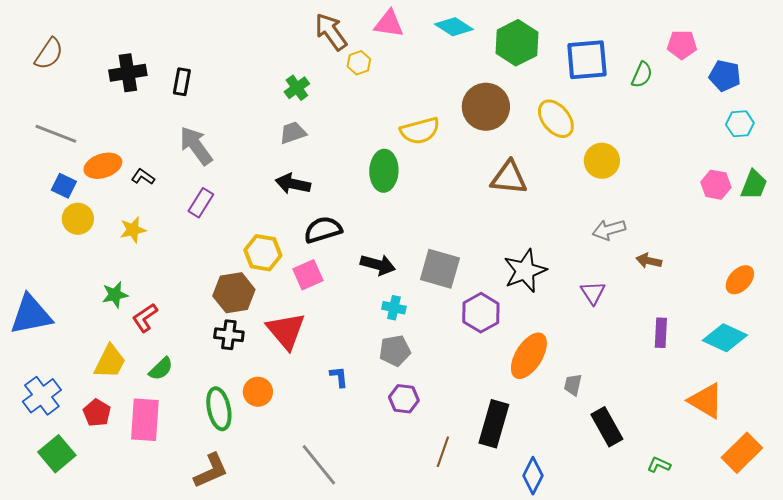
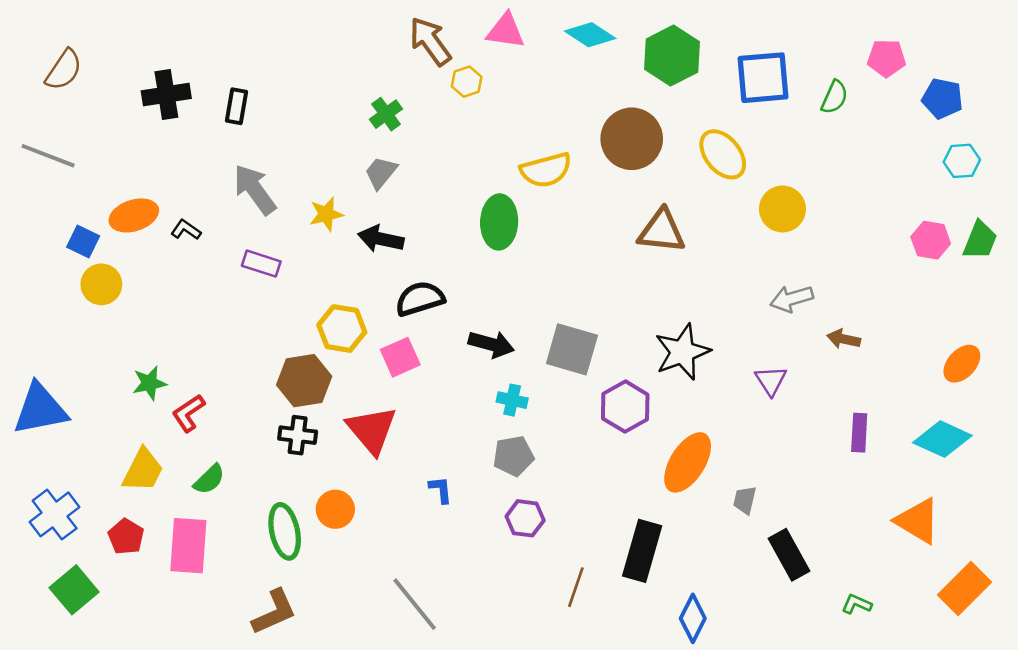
gray trapezoid: (293, 133) -> (381, 173), turned -32
gray line: (56, 134) -> (48, 156), moved
purple rectangle: (201, 203) -> (261, 264), turned 76
yellow star: (133, 230) -> (326, 214), moved

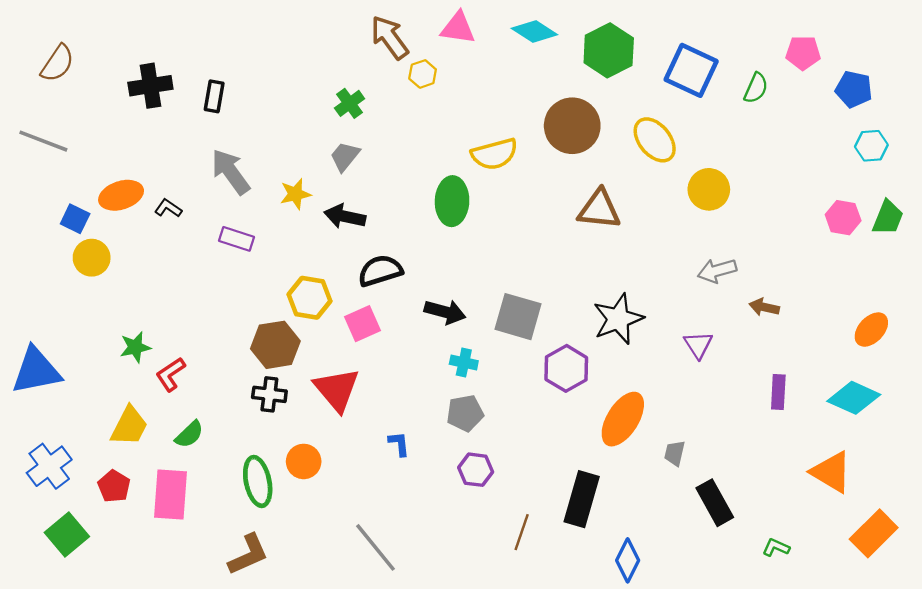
blue square: (763, 78) -> (691, 70), turned 30

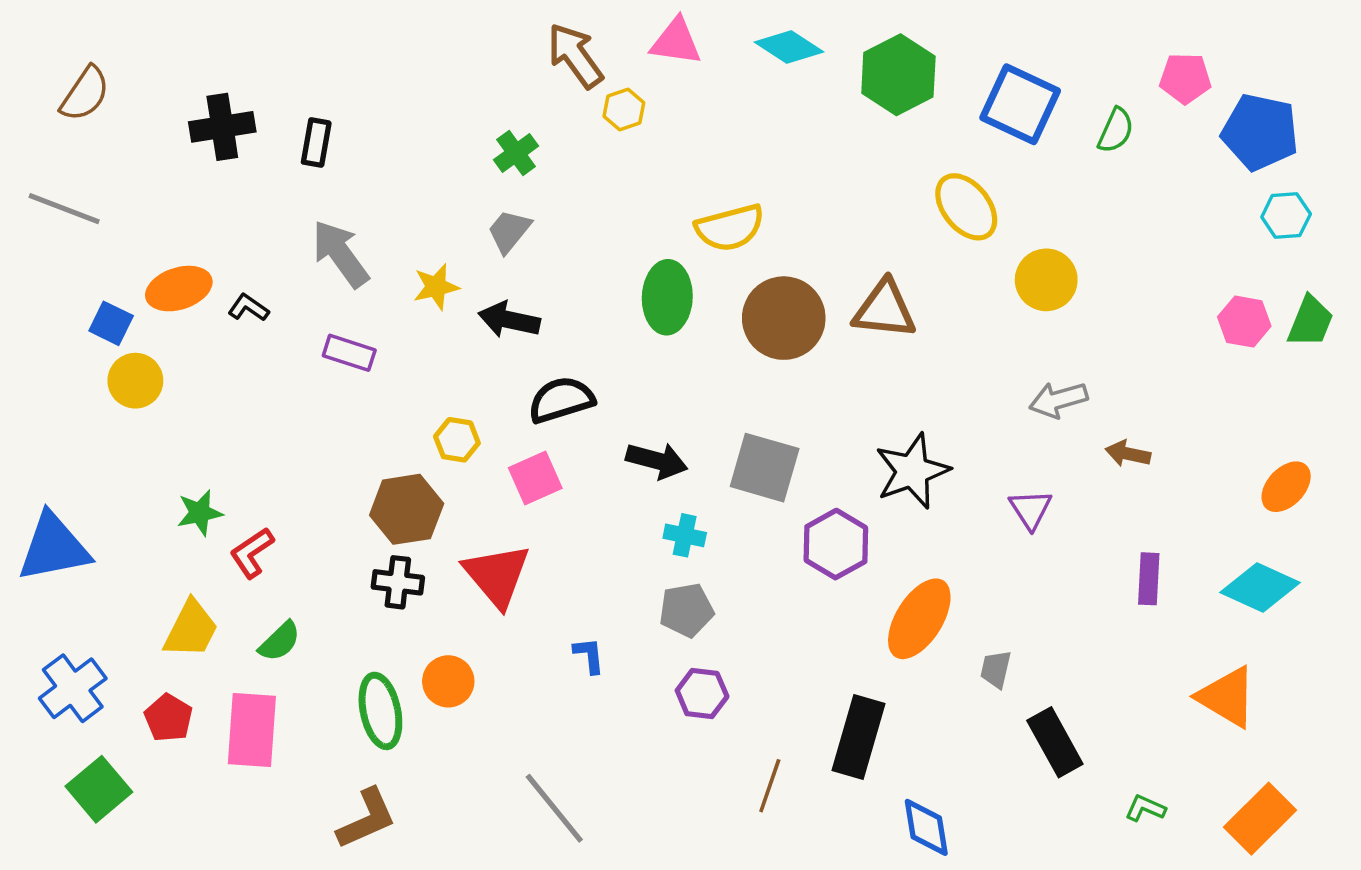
blue pentagon: (854, 89) -> (1260, 132), size x1.4
brown circle: (572, 126) -> (784, 318), moved
yellow hexagon: (310, 298) -> (457, 440), size x0.7
orange rectangle: (874, 533) -> (1260, 819), moved
blue diamond: (628, 560) -> (926, 827), turned -36

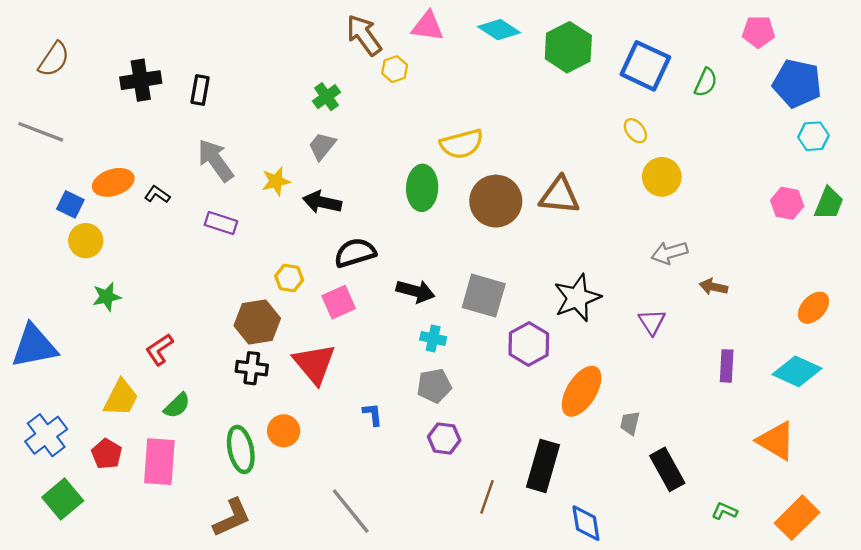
pink pentagon: (1185, 78) -> (759, 32), moved
yellow ellipse: (966, 207) -> (635, 131), moved, size x0.6
green star: (200, 513) -> (107, 297), moved

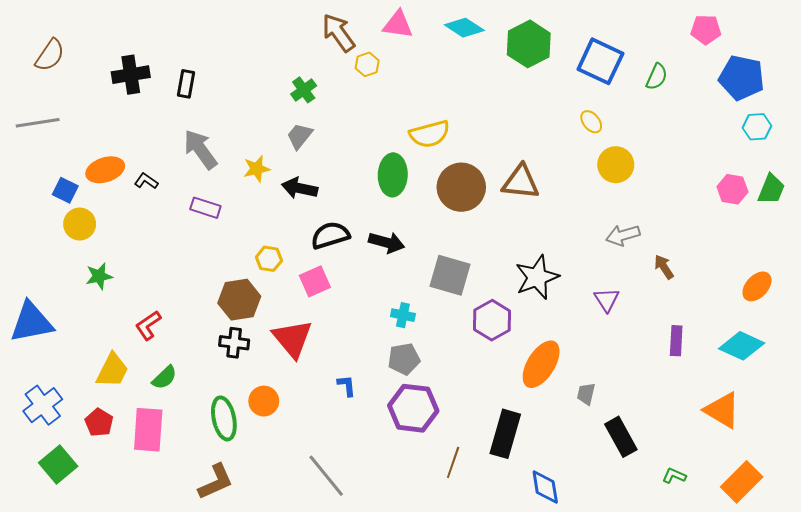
gray line: (41, 132) -> (38, 123), turned -30
brown arrow: (713, 287) -> (664, 267), turned 45
black arrow: (416, 291) -> (387, 242), moved
purple hexagon: (444, 439) -> (413, 408), size x1.6

